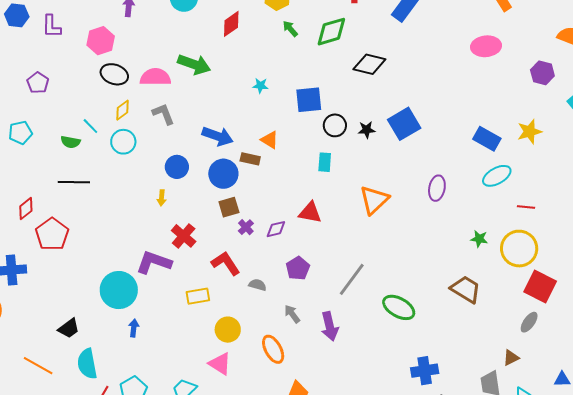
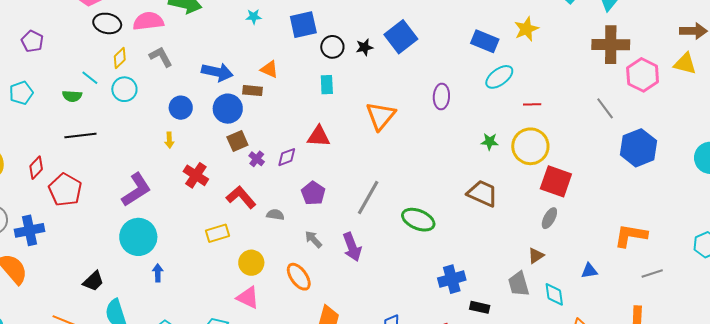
purple L-shape: (154, 262) -> (136, 190), moved, turned 135

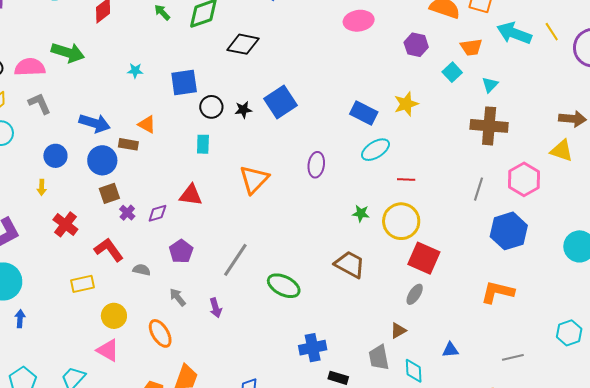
pink hexagon: (643, 75) -> (524, 179), moved
gray line: (605, 108) -> (479, 189), turned 50
orange L-shape: (631, 236) -> (497, 292), moved
purple arrow: (352, 247) -> (216, 308), size x0.7

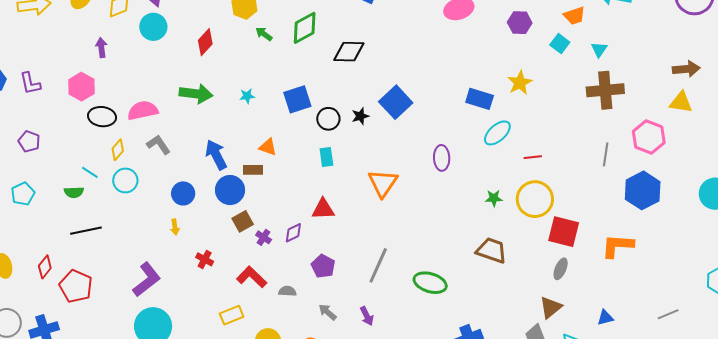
green arrow: (68, 53) -> (196, 94), moved
blue arrow: (95, 123) -> (216, 155), turned -124
red cross: (65, 224) -> (205, 259), size x0.7
orange L-shape: (497, 292) -> (617, 246), moved
brown triangle: (398, 331) -> (551, 307), size x1.4

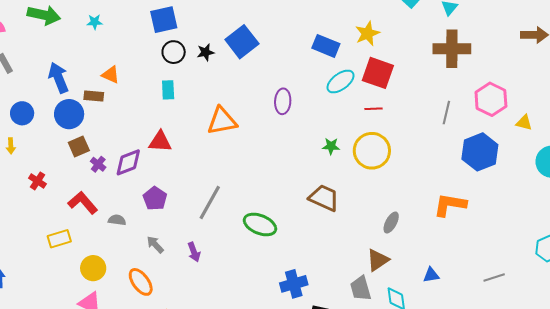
blue square: (297, 99) -> (164, 20), moved
yellow triangle: (681, 102) -> (524, 123), moved, size x0.7
orange triangle: (383, 183) -> (222, 121), turned 40
red square: (564, 232) -> (378, 73), moved
purple diamond: (293, 233) -> (128, 162), size x1.4

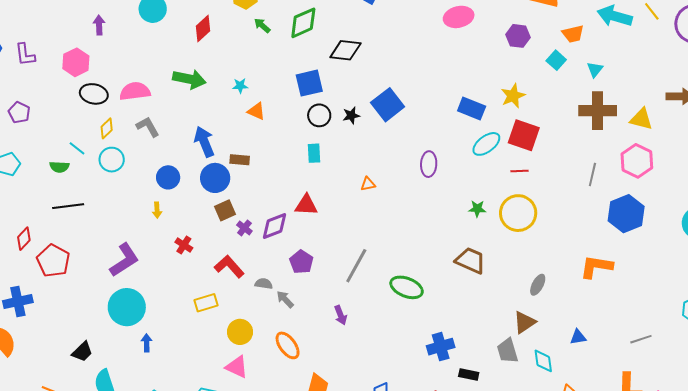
orange triangle: (111, 75) -> (256, 111), moved
orange triangle: (222, 121) -> (368, 184), size x0.5
yellow triangle: (524, 123) -> (641, 119), moved, size x1.4
gray arrow: (155, 244) -> (285, 299), moved

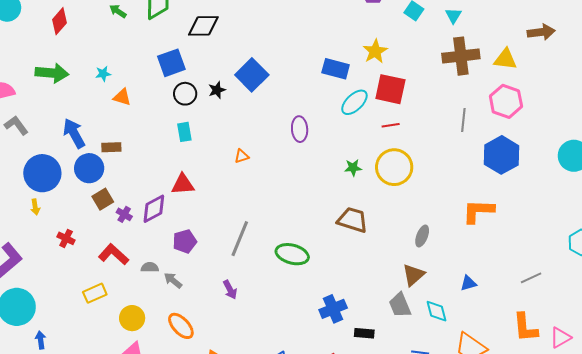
blue circle: (168, 177) -> (42, 173), size x1.6
purple pentagon: (301, 262) -> (185, 241), turned 30

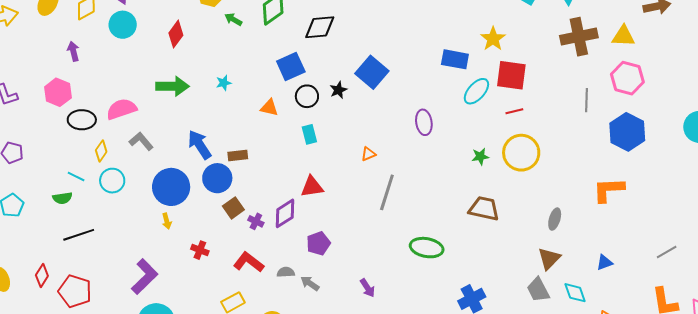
orange triangle: (122, 97) -> (269, 108), moved
gray line: (240, 239) -> (387, 192), moved

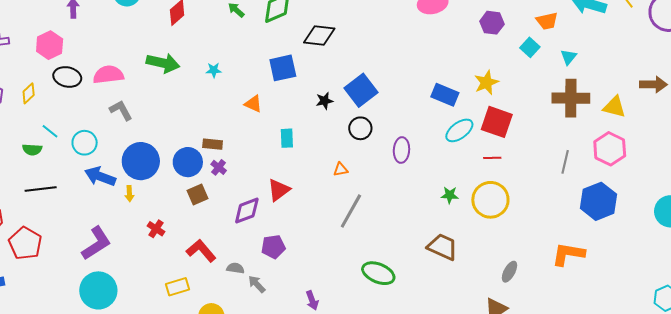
black circle: (307, 96) -> (360, 128), moved
blue arrow: (199, 145) -> (100, 176), moved, turned -48
yellow diamond: (101, 151) -> (29, 93), moved
red triangle: (312, 187) -> (279, 190), turned -40
purple cross: (256, 221) -> (219, 167), moved

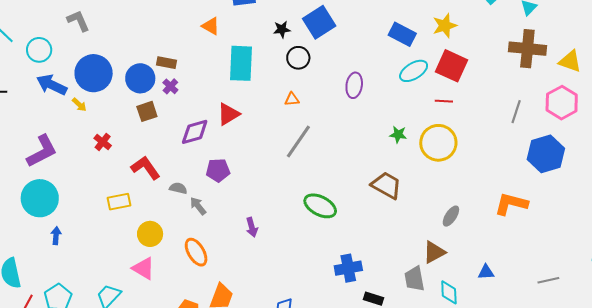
black circle: (360, 128) -> (298, 58), moved
cyan rectangle: (287, 138) -> (241, 63), size x1.8
yellow arrow: (129, 194) -> (79, 105), turned -49

